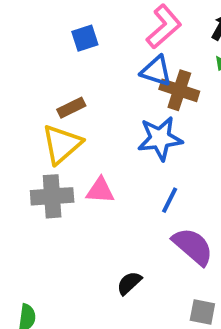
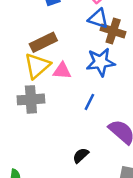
brown rectangle: (71, 108) -> (43, 42), size x1.5
pink triangle: (100, 191) -> (62, 71), moved
blue line: (170, 200) -> (89, 102), moved

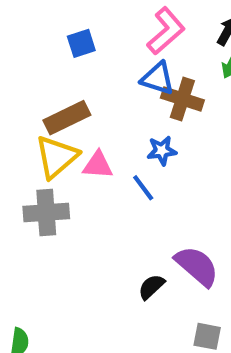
blue star: (101, 62) -> (162, 151), size x0.6
blue line: (89, 102) -> (143, 188), moved, turned -63
black semicircle: (81, 155) -> (151, 287), moved

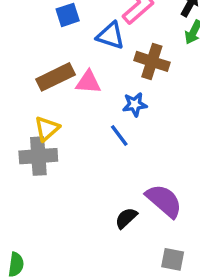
blue triangle: (158, 78) -> (111, 36), moved
yellow triangle: (57, 157) -> (47, 129), moved, size x0.7
pink triangle: (98, 165) -> (88, 82), moved

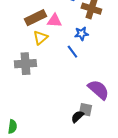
yellow triangle: (47, 129) -> (40, 38), moved
black semicircle: (126, 218) -> (77, 117), moved
gray square: (173, 259) -> (85, 110), moved

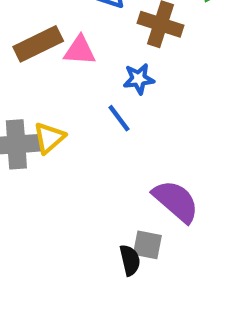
yellow triangle: (40, 38) -> (49, 138), moved
black semicircle: (77, 117) -> (130, 260), turned 120

